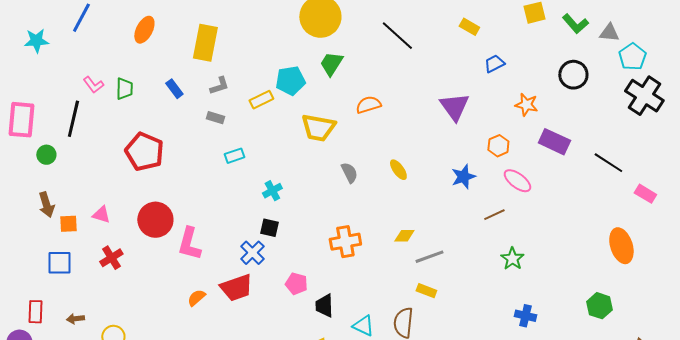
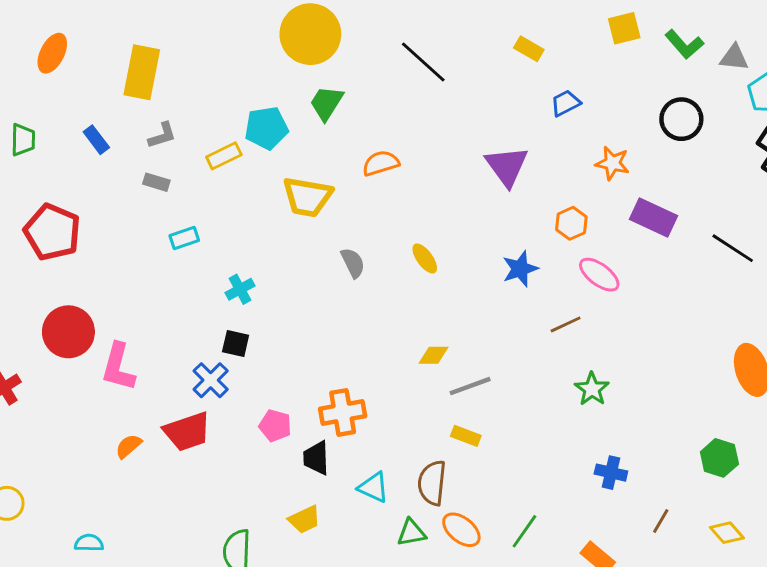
orange cross: (345, 242) -> (343, 412), moved

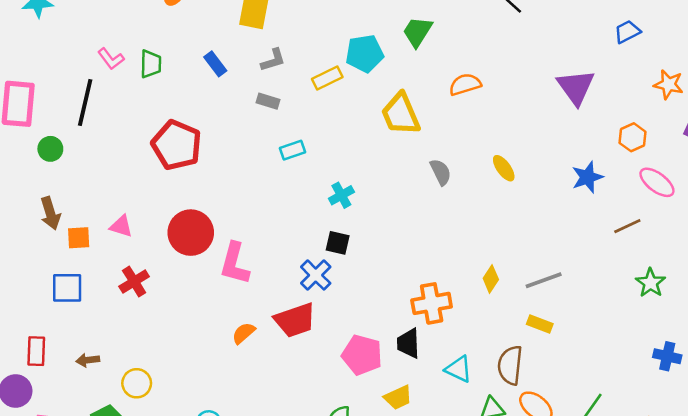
yellow trapezoid: (307, 197) -> (401, 114), turned 57
yellow diamond: (434, 355) -> (491, 279), moved, turned -56
pink pentagon: (275, 426) -> (362, 355), moved, size x1.4

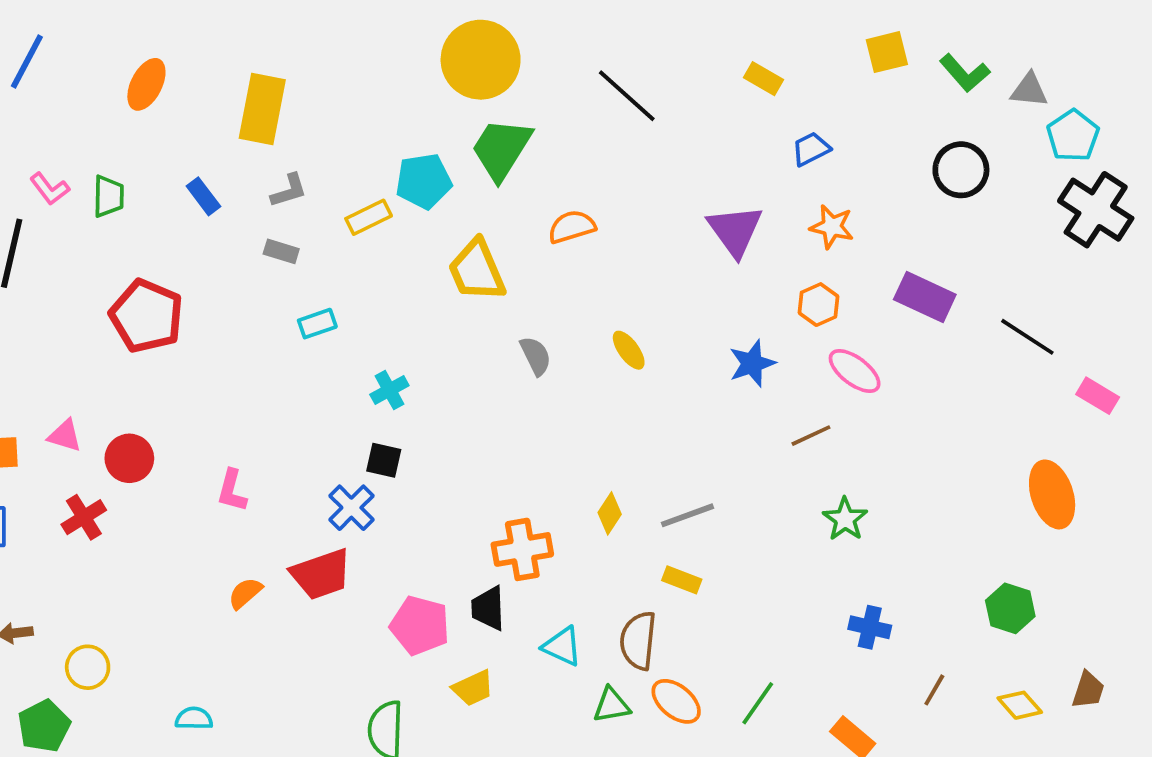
green trapezoid: (417, 32) -> (501, 149), size x1.4
orange star: (669, 84) -> (832, 227), moved
red circle: (191, 233) -> (129, 458), moved, size x0.7
pink L-shape: (235, 263) -> (232, 491), size x0.7

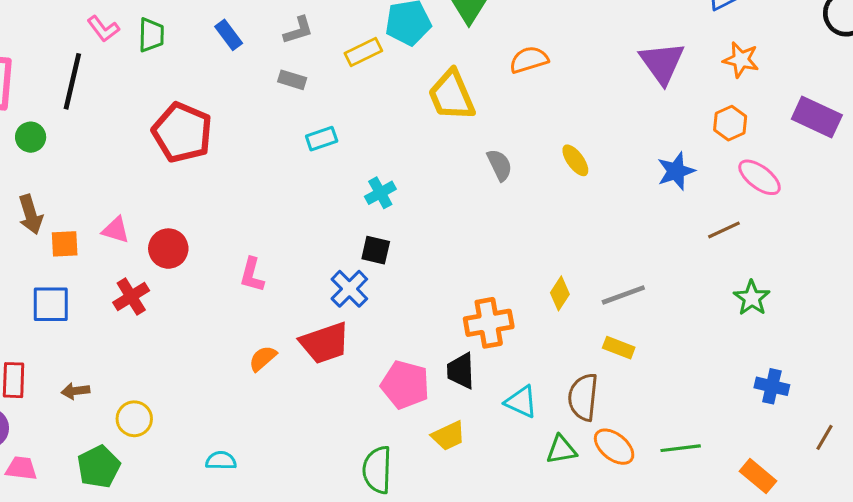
green line: (758, 703) -> (681, 448), turned 48

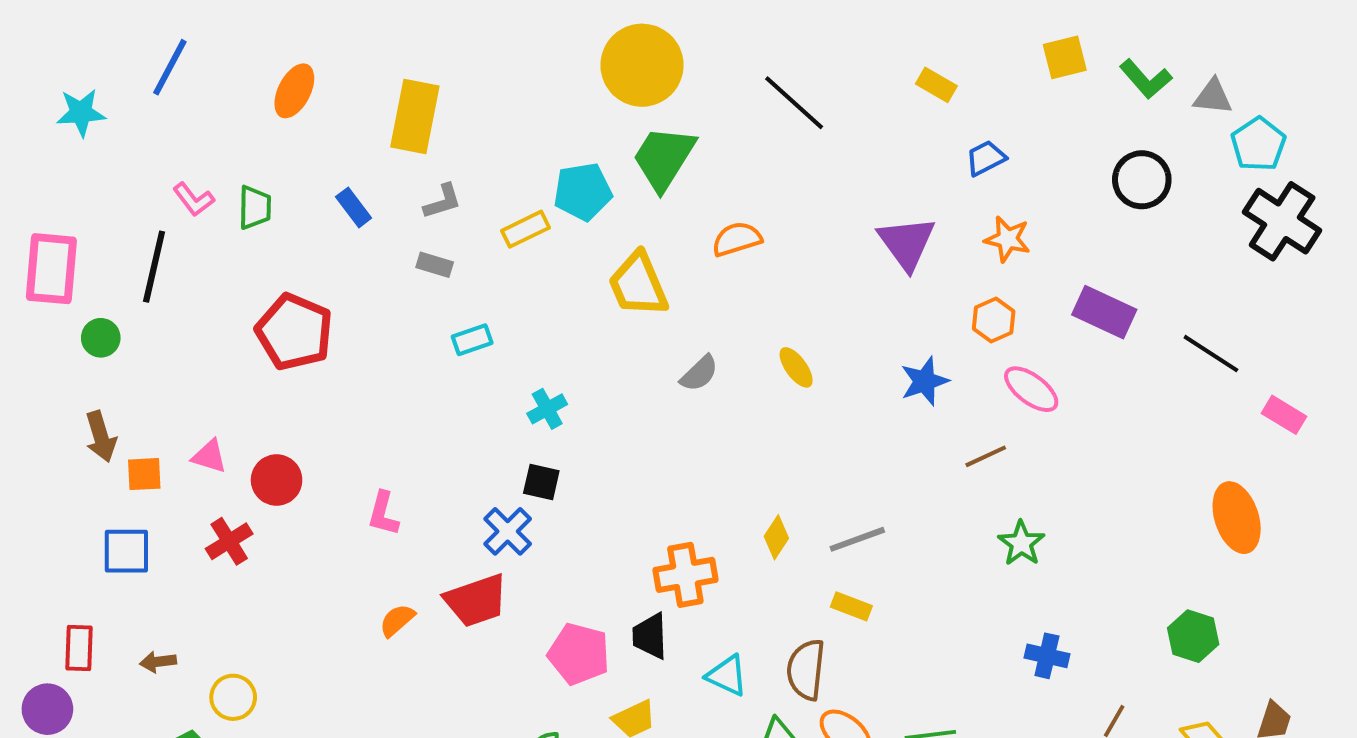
gray semicircle: (500, 165) -> (699, 373), turned 72

